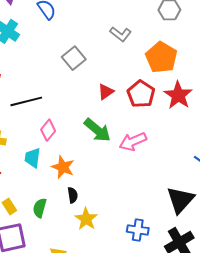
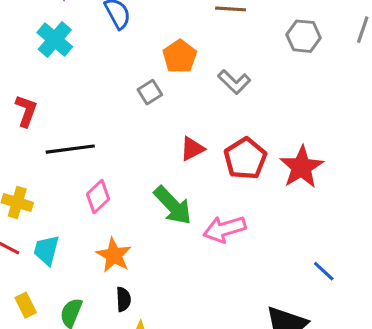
gray L-shape: (121, 34) -> (234, 82), moved
orange pentagon: (161, 57) -> (180, 56), moved, size x0.7
gray square: (74, 58) -> (150, 92), size x0.7
cyan trapezoid: (33, 158) -> (46, 250), moved

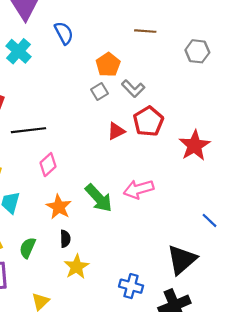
gray L-shape: (234, 82) -> (133, 89), moved
gray square: (150, 92) -> (100, 91), moved
red pentagon: (245, 159) -> (148, 121), moved
green arrow: (173, 205) -> (99, 198), moved

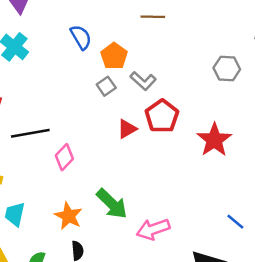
blue semicircle: (64, 33) -> (81, 37), moved
gray hexagon: (197, 51) -> (227, 69), moved
pink diamond: (48, 165) -> (64, 157), moved
pink arrow: (139, 189) -> (153, 229), moved

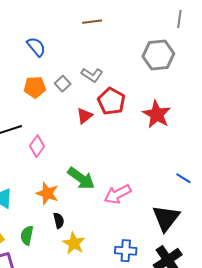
orange pentagon: (114, 56) -> (35, 87), moved, turned -30
gray hexagon: (227, 69) -> (158, 55), size x1.4

